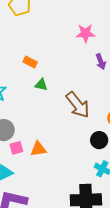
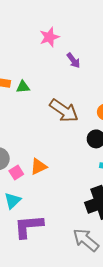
green triangle: (41, 85) -> (23, 87), moved

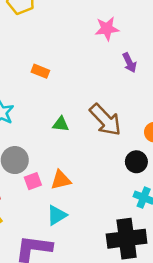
green triangle: (23, 87) -> (61, 124), moved
cyan triangle: (13, 201) -> (57, 215), moved

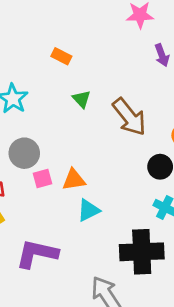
green triangle: (61, 124) -> (82, 99), moved, turned 36
cyan triangle: (57, 215) -> (88, 210), moved

